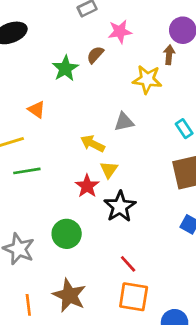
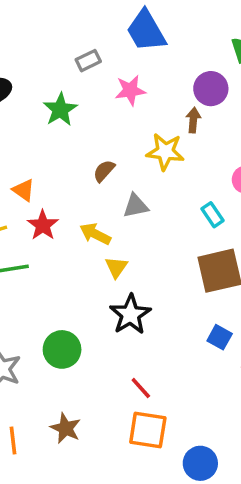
brown semicircle: (95, 55) -> (104, 171), moved
green star: (65, 68) -> (60, 110), moved
red star: (87, 186) -> (43, 225), moved
brown star: (69, 295) -> (66, 428), size x0.7

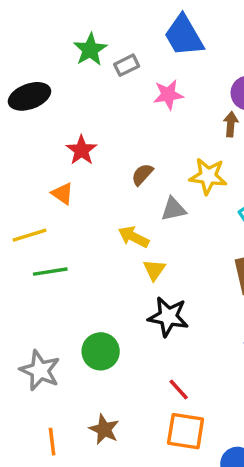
green star: (60, 110) -> (90, 50), moved
yellow star: (165, 152) -> (208, 176), moved
red star: (43, 225) -> (82, 150), moved
black star: (130, 314) -> (168, 317), turned -30

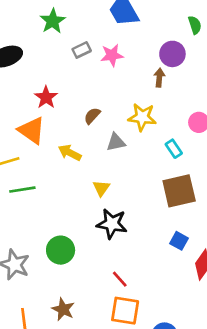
gray rectangle: (127, 65) -> (82, 50), moved
orange triangle: (62, 194) -> (32, 130), size x1.6
yellow arrow: (134, 237) -> (70, 153), moved

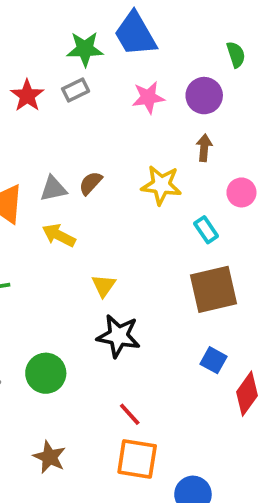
green star: (53, 21) -> (85, 49), moved, turned 30
pink star: (112, 55) -> (148, 97), moved
brown arrow: (159, 78) -> (204, 148), moved
red star: (46, 97) -> (27, 96), moved
gray triangle: (116, 142) -> (53, 189), moved

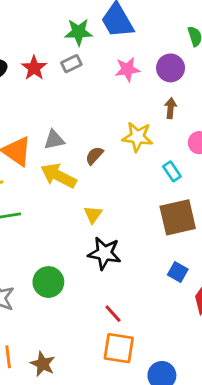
brown semicircle: (91, 183) -> (94, 156), moved
yellow arrow: (59, 235) -> (58, 176), size x1.4
brown star: (50, 457) -> (43, 364), moved

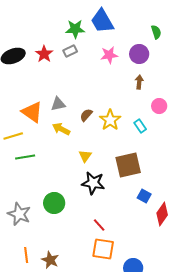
yellow star: (137, 137) -> (110, 120), moved, turned 30
yellow arrow: (58, 176) -> (61, 129), size x0.7
brown square: (178, 217) -> (128, 165), moved

